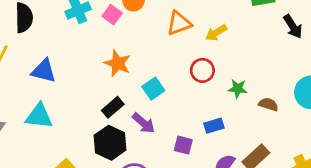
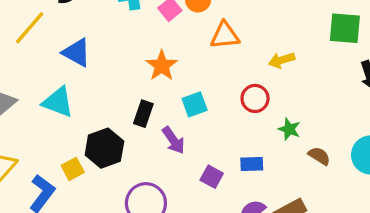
orange triangle: (179, 23) -> (225, 35), moved
black rectangle: (113, 107) -> (143, 114), turned -45
black hexagon: (110, 143) -> (104, 148), moved

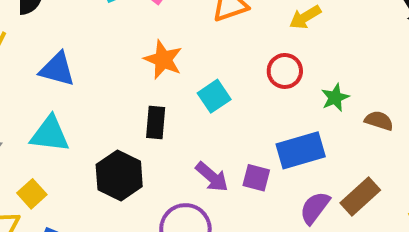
green star: (289, 129) -> (335, 98), turned -30
purple arrow: (173, 140) -> (212, 177), moved
blue rectangle: (252, 164) -> (301, 150), size x1.6
yellow square: (73, 169) -> (32, 194), moved

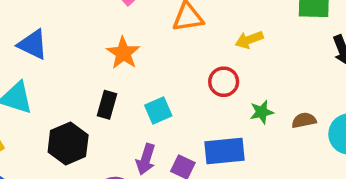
cyan square: (214, 96) -> (158, 111), moved
brown semicircle: (379, 121) -> (304, 120), moved, turned -40
purple arrow: (212, 177) -> (146, 159), turned 56

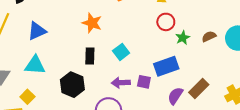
blue triangle: (33, 44) -> (37, 31), turned -36
red circle: (224, 82) -> (166, 22), moved
purple arrow: (146, 159) -> (121, 83), turned 84

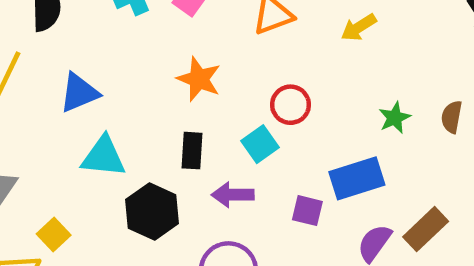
red circle: (166, 22) -> (291, 105), moved
brown semicircle: (209, 36) -> (452, 117), turned -56
cyan triangle: (35, 65) -> (103, 157), moved
purple arrow: (121, 83) -> (233, 195), moved

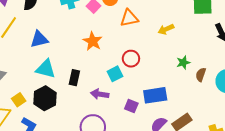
green star: (395, 118) -> (183, 63), moved
black rectangle: (192, 151) -> (74, 78), moved
black hexagon: (152, 211) -> (45, 98), moved

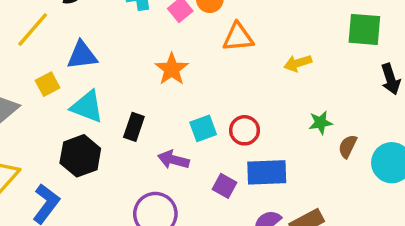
red circle: (131, 59) -> (245, 130), moved
yellow square: (19, 100) -> (48, 84), moved

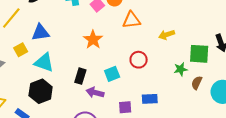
green square: (364, 29) -> (199, 54), moved
black rectangle: (134, 127) -> (80, 76), moved
red circle: (245, 130) -> (139, 60), moved
blue rectangle: (267, 172) -> (150, 99), size x0.7
purple square: (224, 186) -> (125, 107), turned -32

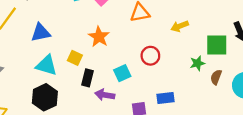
yellow square: (21, 50) -> (75, 58), moved, turned -32

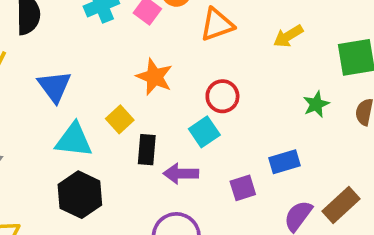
blue triangle: (41, 33) -> (54, 86), turned -45
red circle: (150, 56) -> (222, 96), moved
yellow square: (75, 58) -> (120, 119), turned 32
green star: (197, 63) -> (316, 104), moved

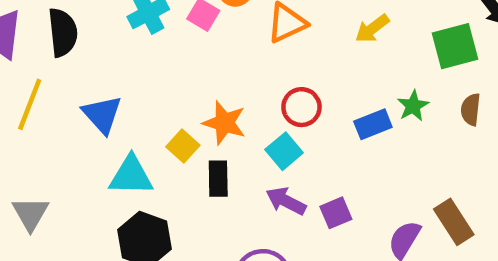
orange star: (154, 77) -> (224, 123), moved
blue rectangle: (284, 162) -> (373, 124), moved
purple arrow: (181, 174) -> (286, 201), moved, turned 32
brown rectangle: (341, 205) -> (454, 222), turned -75

